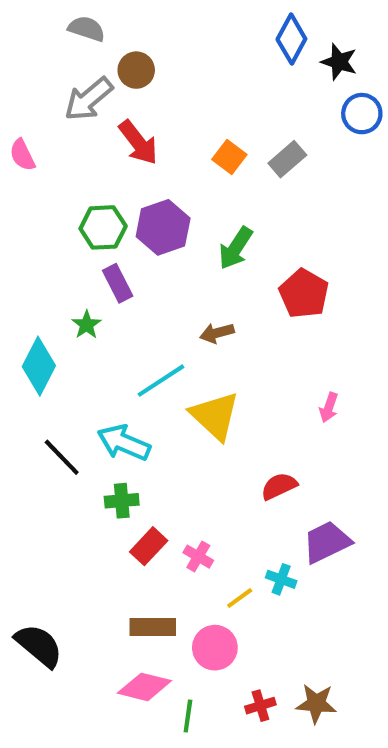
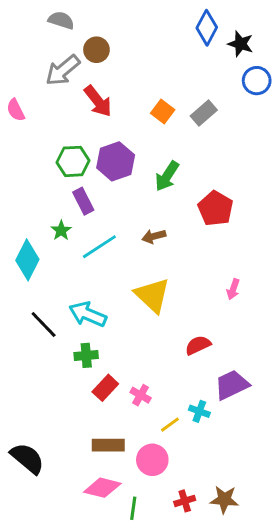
cyan line: (161, 381) -> (99, 247), moved

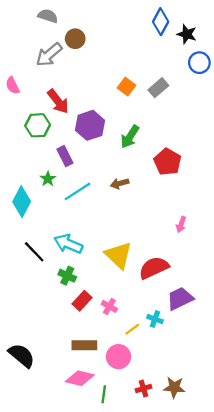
red arrow: (98, 101) -> (58, 101), moved
green hexagon: (73, 161) -> (38, 125), moved
yellow triangle: (152, 295) -> (118, 255), moved
red semicircle: (198, 345) -> (154, 268), size x1.5
green cross: (86, 355) -> (67, 276), turned 30

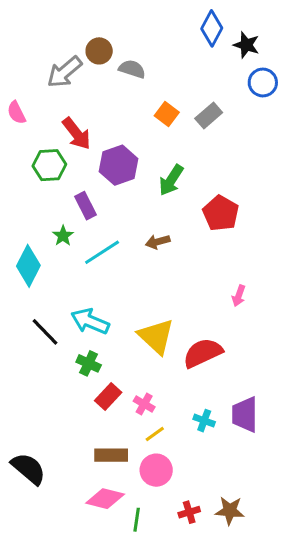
gray semicircle: (48, 16) -> (132, 69), moved
purple trapezoid: (180, 298) -> (245, 415), moved, turned -64
yellow line: (132, 329) -> (155, 434), moved

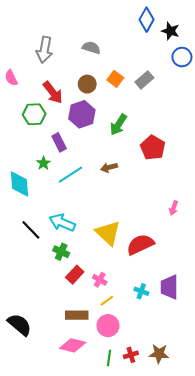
brown circle: (99, 51) -> (87, 84), moved
gray arrow: (65, 72) -> (44, 50), turned -40
cyan diamond: (28, 266) -> (20, 184), turned -32
pink arrow: (239, 296) -> (174, 208), moved
green line: (137, 520) -> (109, 358), moved

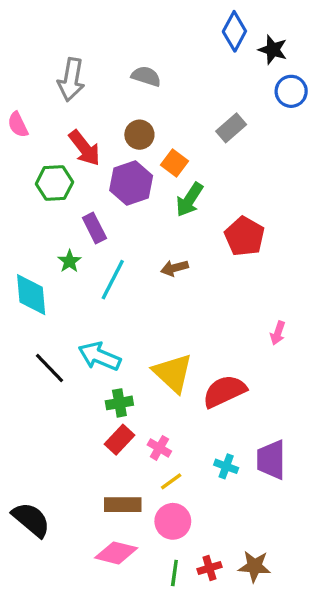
orange square: (115, 79) -> (174, 163), moved
cyan line: (71, 175) -> (113, 280), turned -30
green cross: (61, 252) -> (119, 403), moved, turned -35

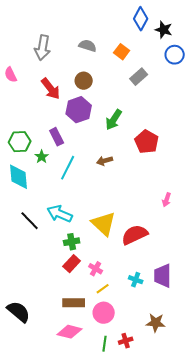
orange square: (174, 163) -> (122, 52), moved
green hexagon: (54, 183) -> (20, 142), moved
brown star: (254, 566) -> (156, 323), moved

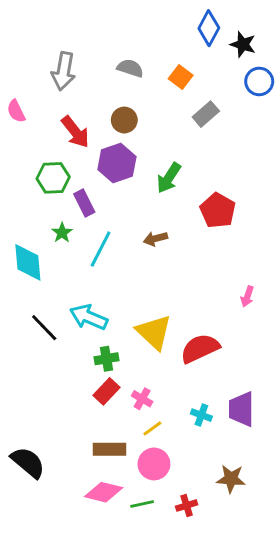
green hexagon: (20, 142) -> (53, 178), moved
green line: (105, 344) -> (142, 504), moved, turned 70

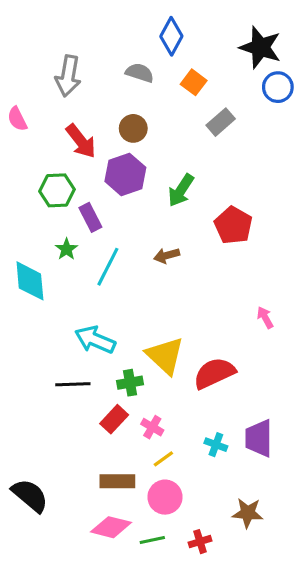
blue diamond: (209, 28) -> (171, 36), moved
black star: (243, 44) -> (260, 47), size x1.5
pink arrow: (247, 296) -> (265, 317), turned 132
black line: (44, 328) -> (73, 384), moved, turned -48
green cross: (107, 359) -> (130, 383), moved

